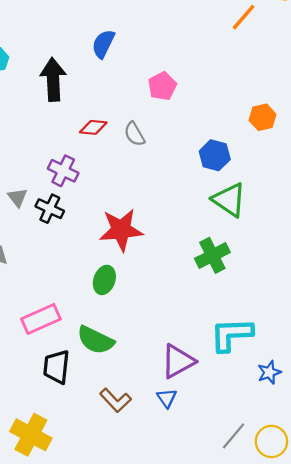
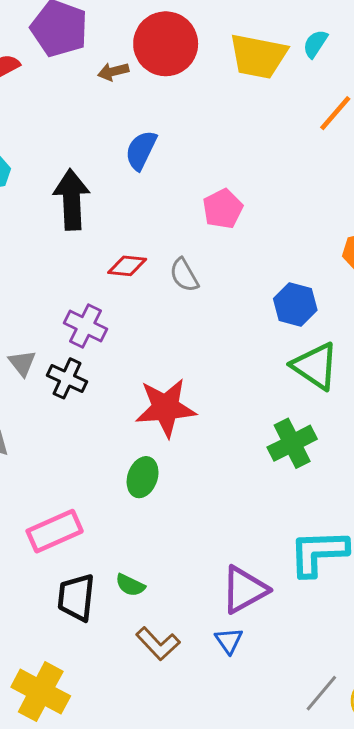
green semicircle: (95, 340) -> (130, 585), moved, size x0.6

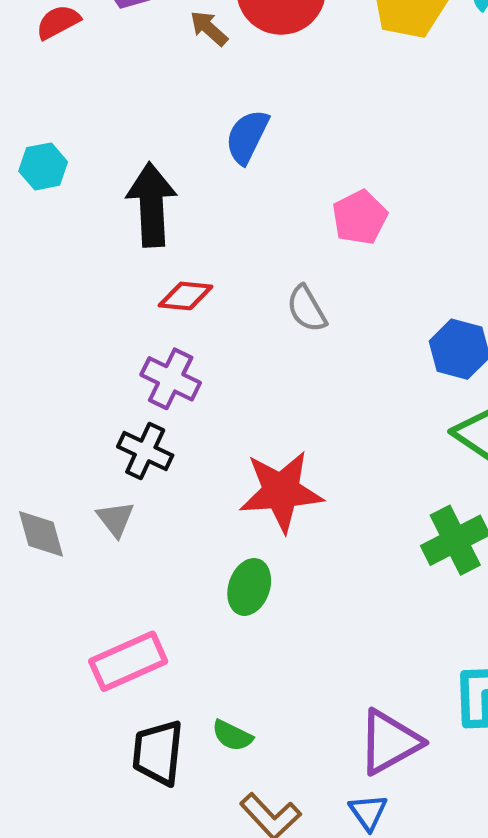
brown arrow: (113, 72) -> (209, 28), turned 56
red diamond: (127, 266) -> (186, 296), moved
gray triangle: (22, 363) -> (115, 519), moved

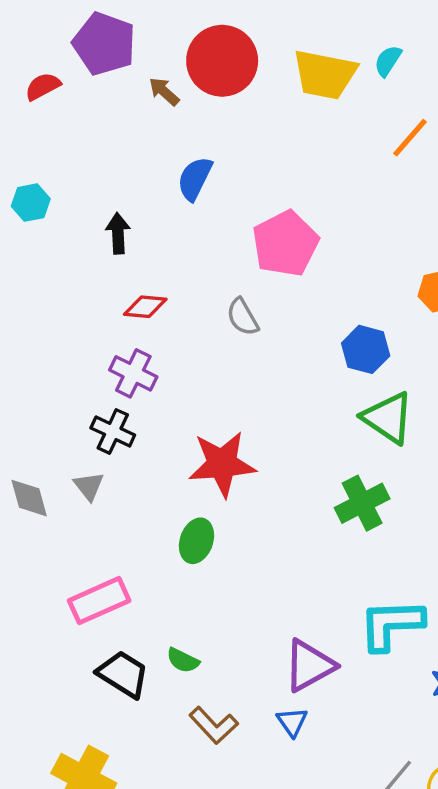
black arrow: (152, 205) -> (118, 233), size x0.6
pink pentagon: (360, 217) -> (285, 244), size x1.5
black trapezoid: (158, 753) -> (123, 674), turned 116

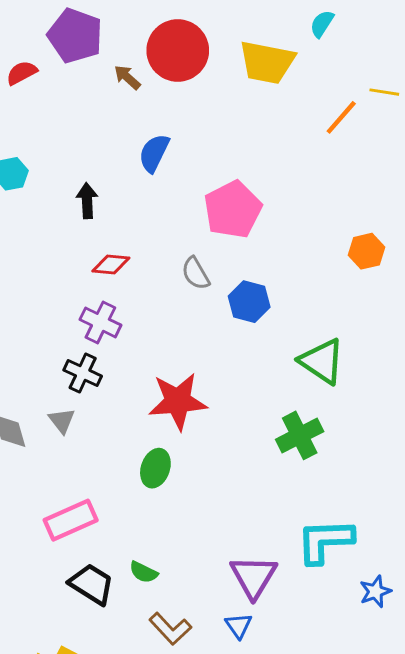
cyan semicircle: (388, 61) -> (322, 24), moved
blue hexagon: (366, 349) -> (249, 302), moved
purple triangle: (309, 666) -> (254, 577), turned -30

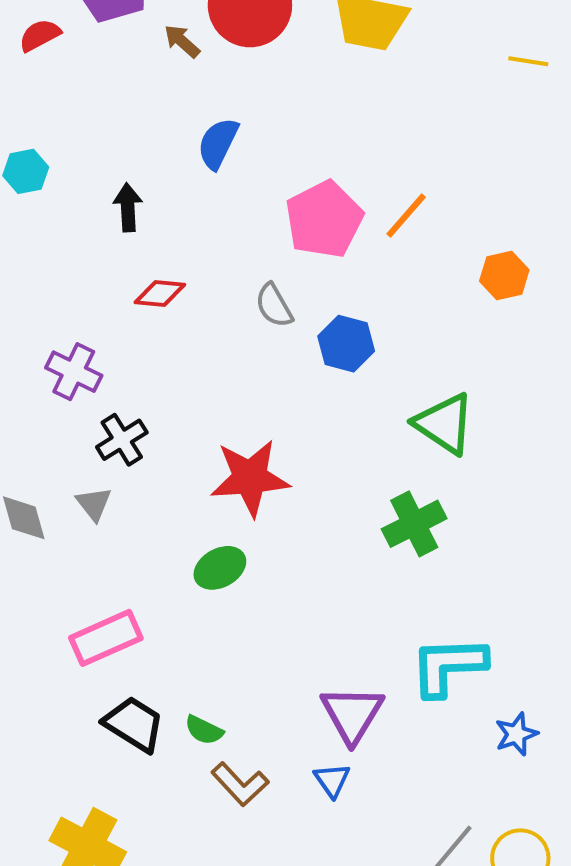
orange line: (341, 117) -> (406, 215), moved
purple cross: (100, 322) -> (74, 372), moved
black cross: (83, 373) -> (122, 440), turned 33
green ellipse: (155, 468) -> (220, 568), turned 42
green semicircle: (144, 572) -> (204, 730), moved

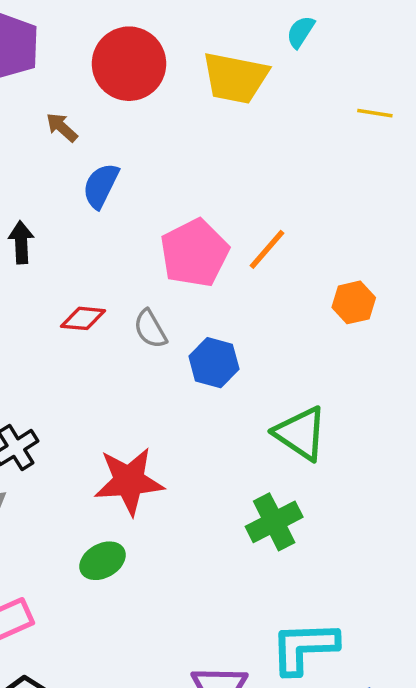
brown arrow: (182, 41) -> (62, 127), moved
red diamond: (160, 294) -> (83, 318), moved

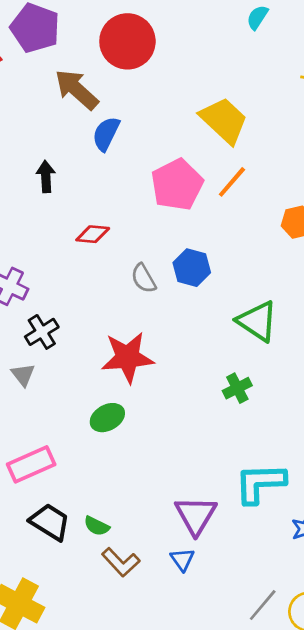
yellow trapezoid: (235, 78) -> (224, 120), moved, turned -148
brown arrow: (62, 127) -> (77, 90), size x1.8
gray semicircle: (150, 329) -> (144, 278), moved
green cross: (274, 522) -> (237, 388), size x0.7

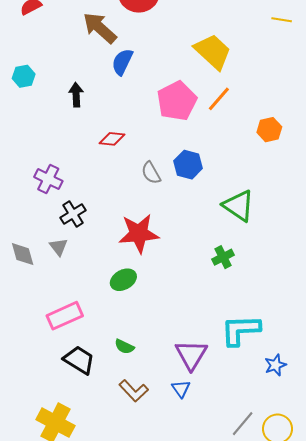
green semicircle: (97, 526) -> (124, 347), moved

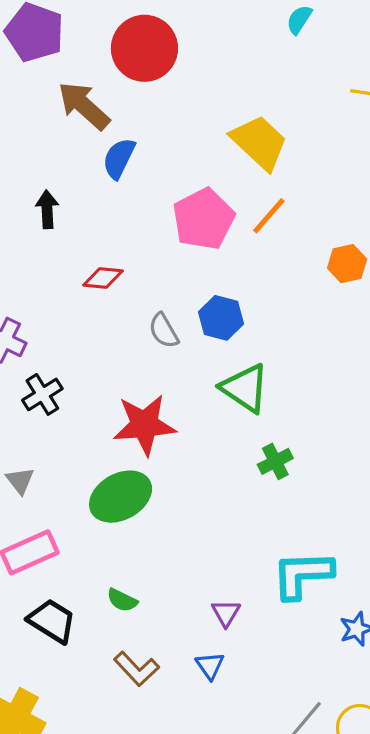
green triangle: (238, 206) -> (245, 388), moved
gray triangle: (59, 247) -> (20, 481), moved
green ellipse: (123, 280) -> (121, 497), size x1.5
purple triangle: (191, 355) -> (226, 613), size x0.6

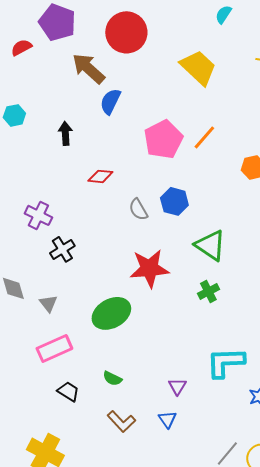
yellow trapezoid: (259, 142) -> (198, 67), moved
green triangle: (245, 388) -> (210, 245), moved
red star: (144, 425) -> (149, 268), moved
black trapezoid: (52, 621) -> (68, 391), size x0.7

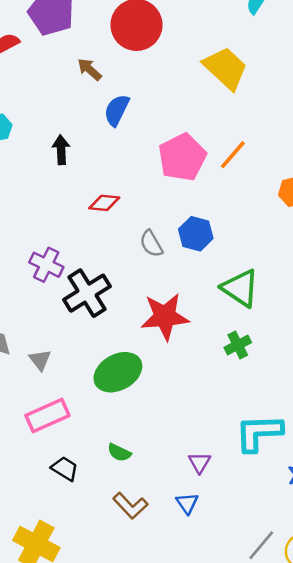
brown arrow: (88, 68) -> (90, 69), size x0.6
purple cross: (38, 215) -> (46, 265), moved
black cross: (62, 249) -> (87, 293), moved, size x1.5

